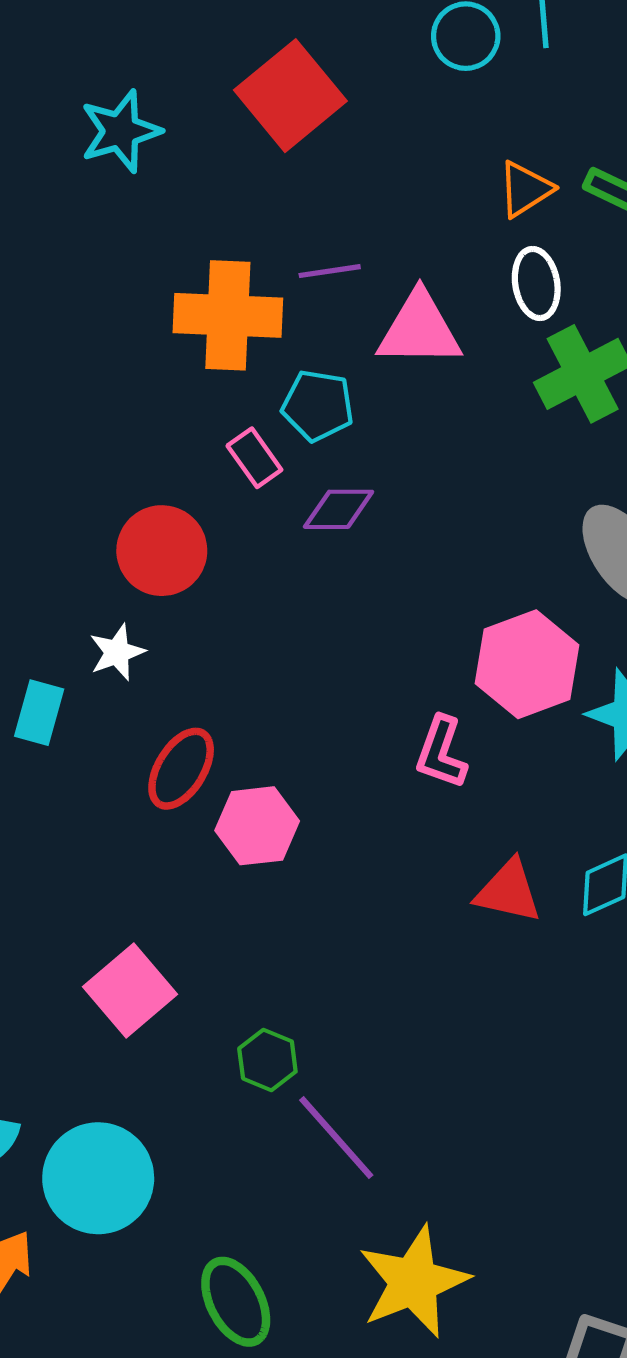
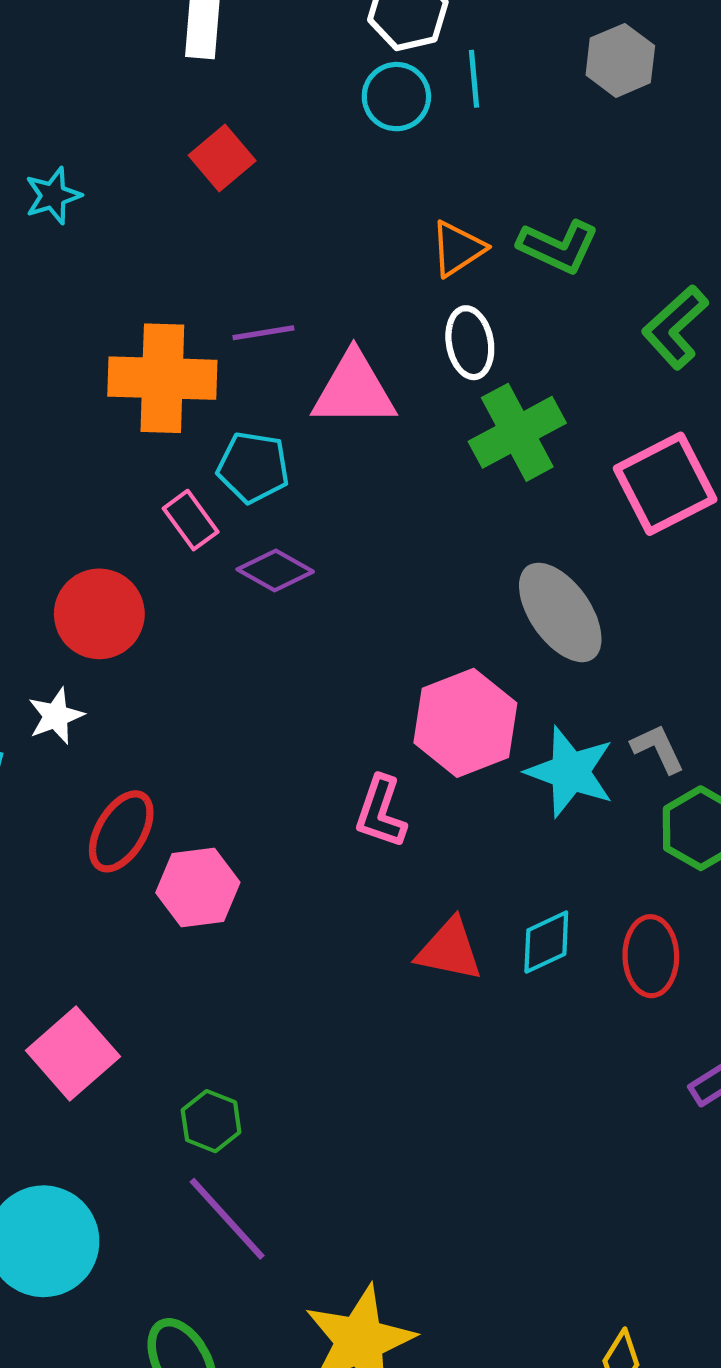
red square: (290, 96) -> (222, 158), size x0.6
cyan star: (121, 131) -> (53, 196), size x0.7
purple diamond: (339, 509) -> (275, 571), turned 30
purple line: (336, 1138) -> (227, 1219), moved

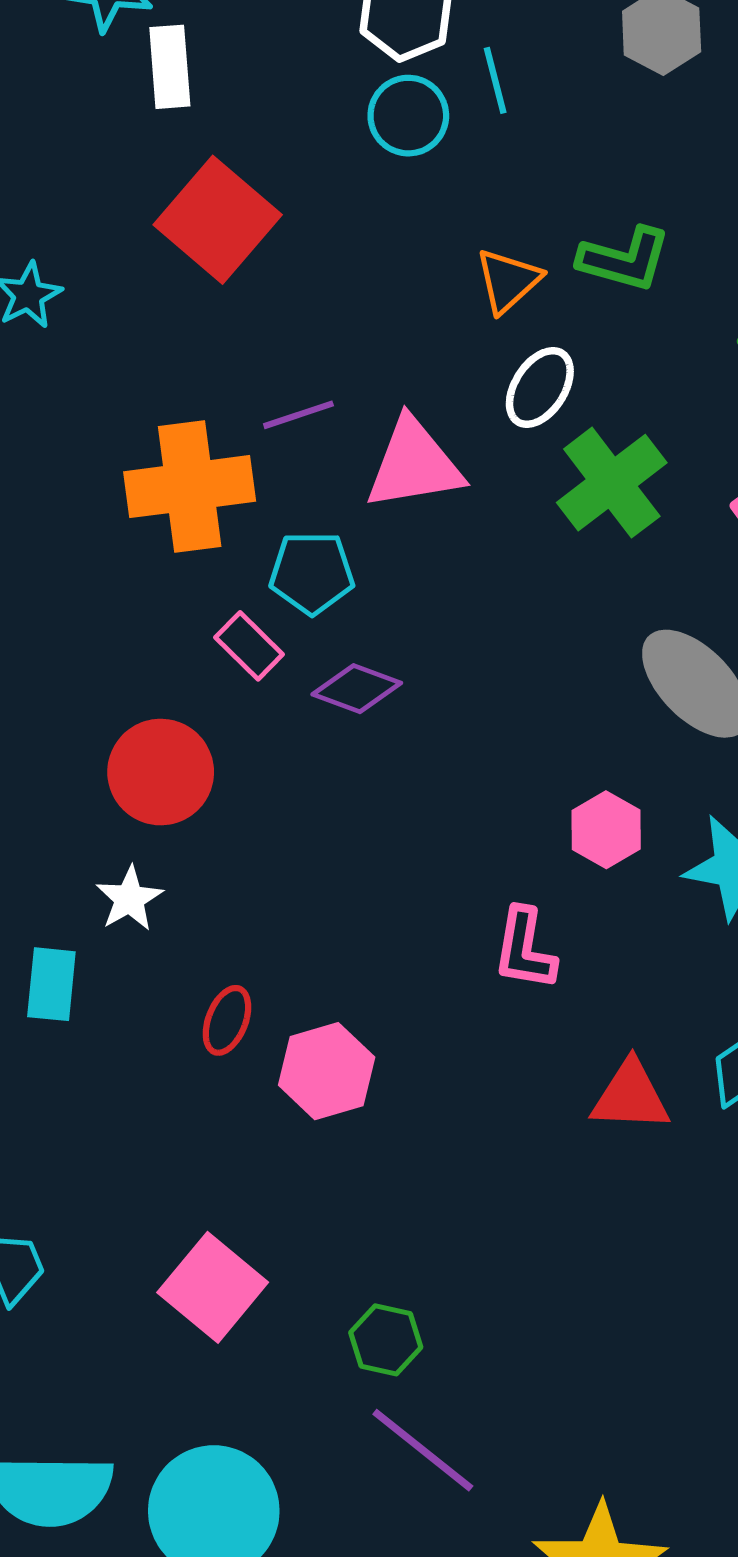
red square: (222, 158) -> (218, 220), size x1.6
white ellipse: (470, 343) -> (540, 388), turned 52
pink hexagon: (465, 723) -> (606, 830), size x0.6
red ellipse: (121, 831) -> (227, 1020), size x0.7

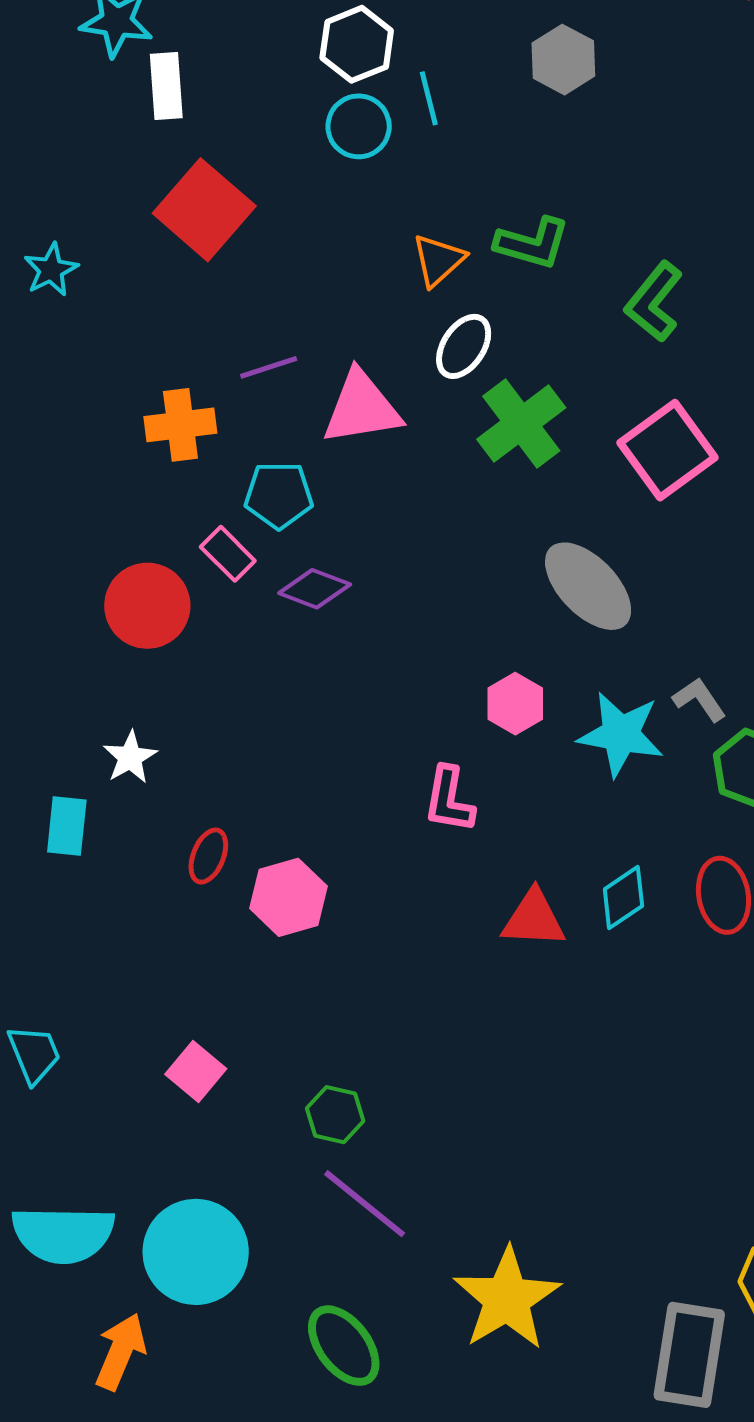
orange cross: (190, 487) -> (180, 425), size x0.7
red circle: (161, 772) -> (147, 606), moved
pink square: (213, 1287) -> (196, 1071), size x0.7

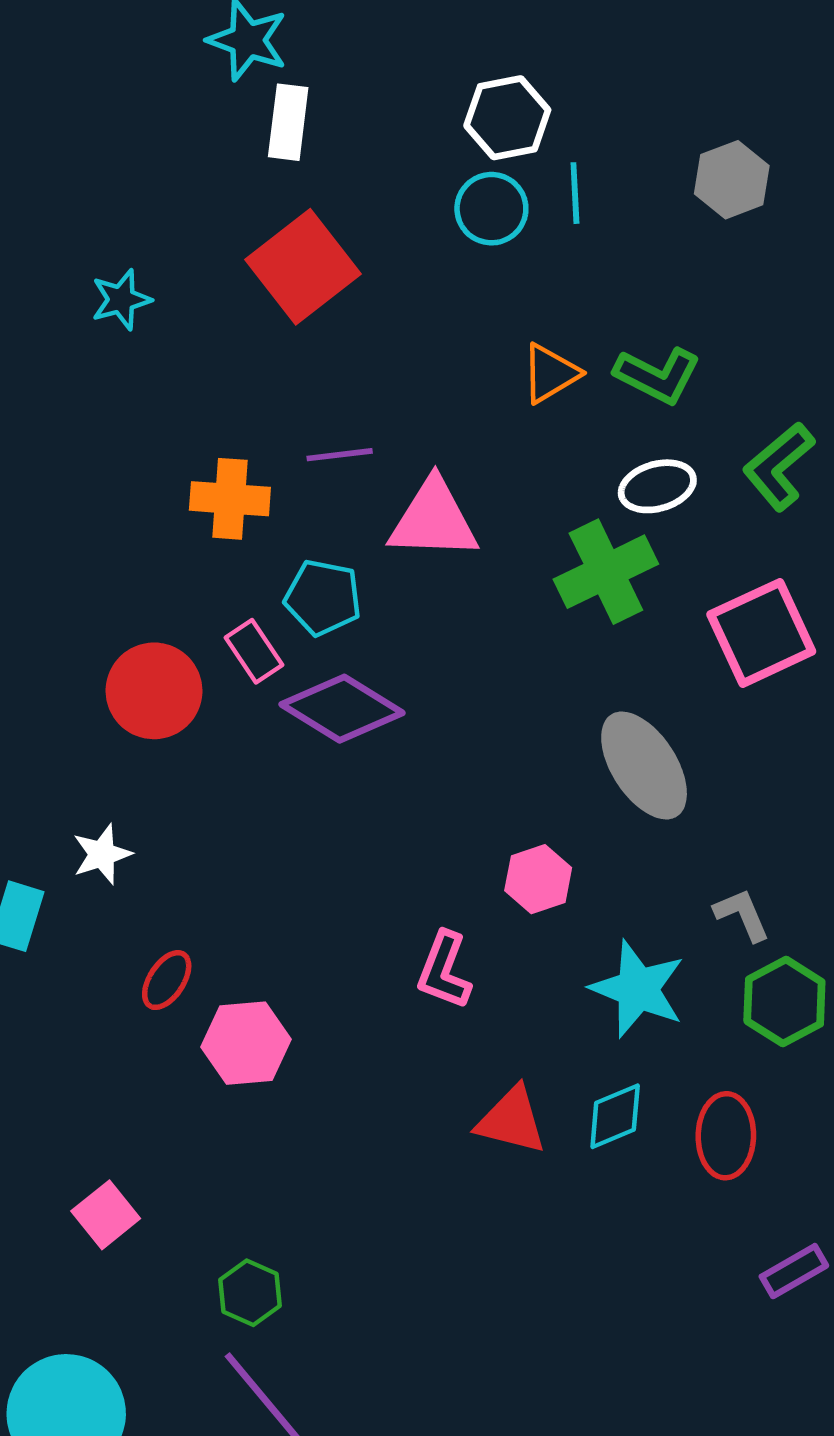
white ellipse: (464, 346) -> (657, 486), moved, turned 30
purple diamond: (315, 589) -> (342, 709), size x1.5
cyan star: (621, 734) -> (638, 989), moved

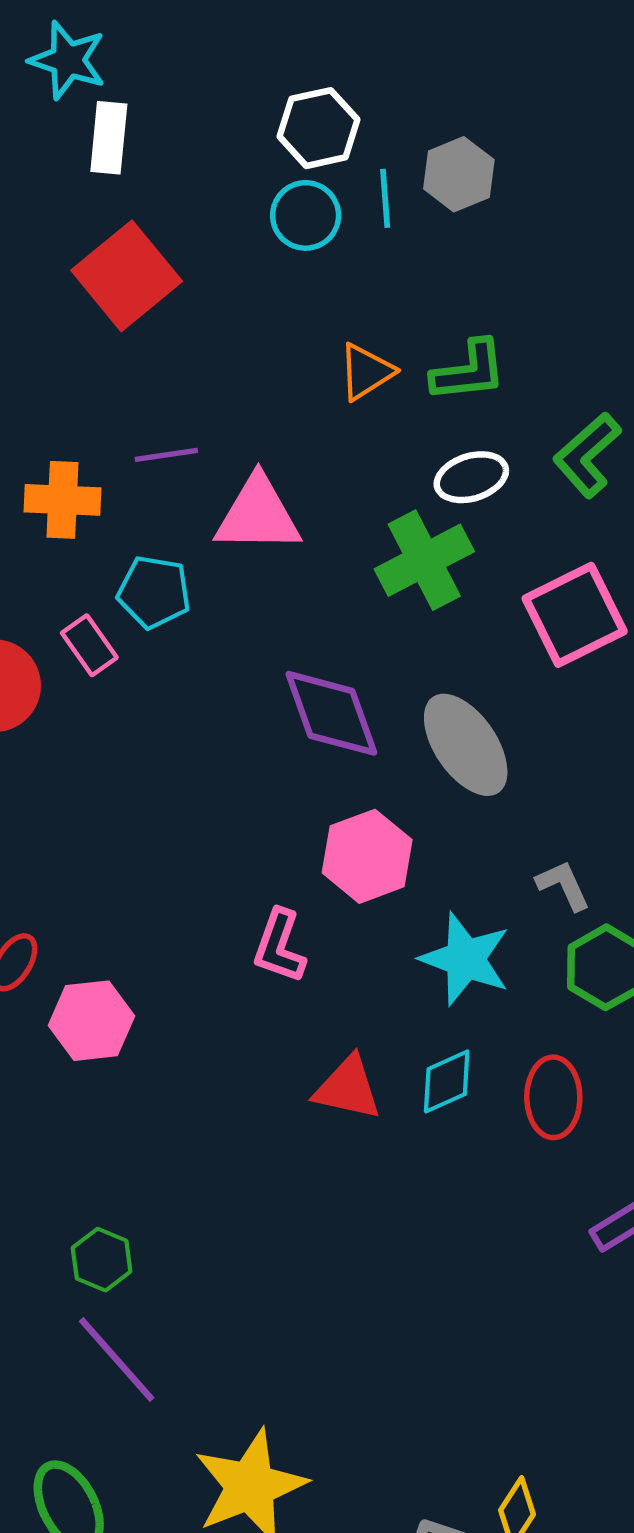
gray hexagon: (732, 180) -> (459, 174), moved
green L-shape: (658, 375) -> (469, 371), turned -32
purple diamond: (342, 709) -> (331, 713), moved, turned 40
pink hexagon: (538, 879) -> (367, 856), size x1.4

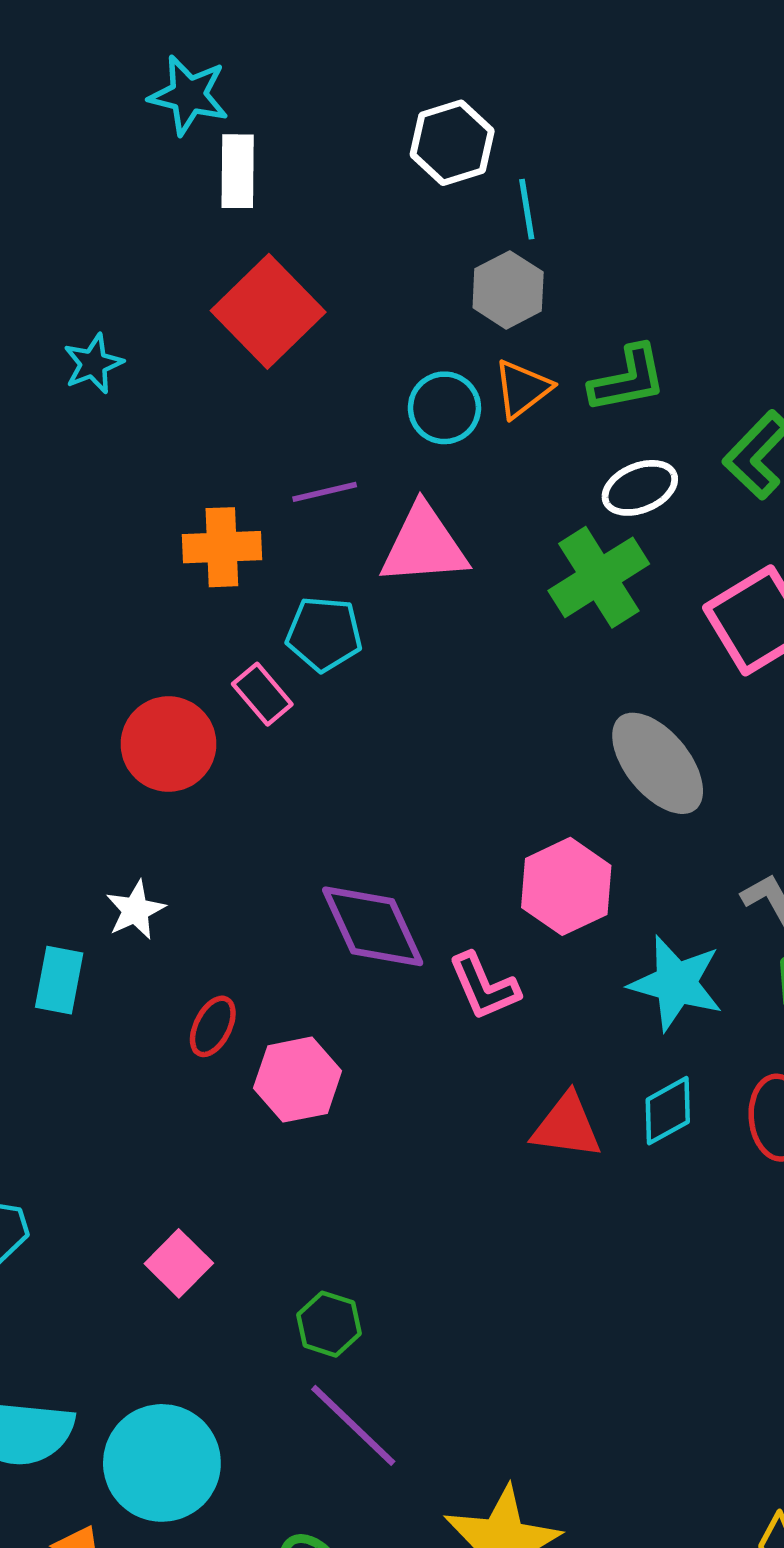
gray hexagon: (459, 174) -> (508, 290), moved
cyan circle: (306, 215) -> (444, 408), moved
purple diamond: (331, 713) -> (373, 926), moved
pink L-shape: (279, 946) -> (484, 986), turned -38

